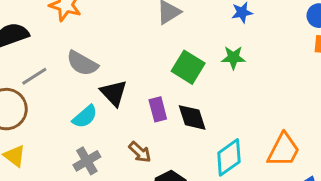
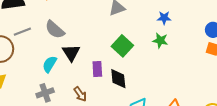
green star: (233, 58) -> (160, 40), moved
cyan semicircle: (85, 117) -> (50, 64), turned 150

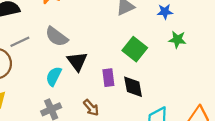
blue star: (164, 18) -> (165, 12), moved

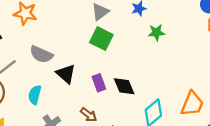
green square: (135, 49) -> (101, 39), moved
cyan semicircle: (54, 76) -> (35, 95), moved

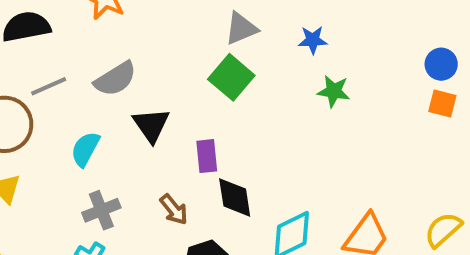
gray semicircle: (41, 54) -> (115, 79), turned -70
black diamond: (124, 86) -> (235, 197), moved

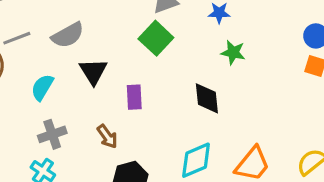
black diamond: (235, 197) -> (207, 98), moved

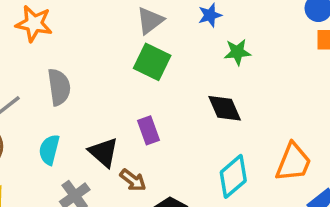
gray semicircle: (68, 35) -> (59, 87), turned -52
black triangle: (93, 71) -> (104, 152), moved

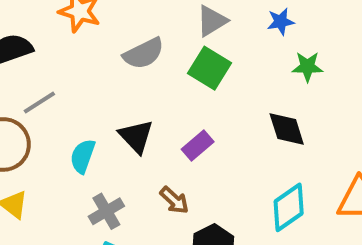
gray semicircle: (59, 87) -> (144, 53), moved, turned 66
purple rectangle: (148, 130) -> (198, 146), turned 64
black triangle: (104, 152) -> (136, 136), moved

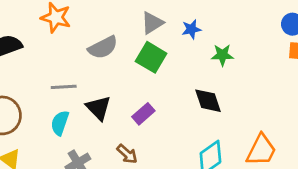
blue star: (281, 22) -> (191, 29), moved
gray line: (39, 102) -> (64, 87), moved, turned 30

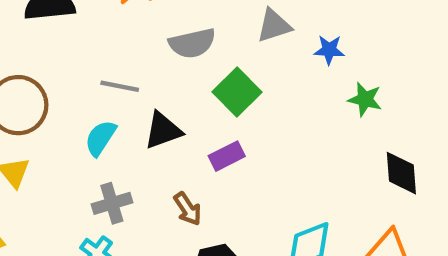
green square: (151, 57) -> (237, 92), moved
black diamond: (208, 101) -> (401, 173), moved
black triangle: (99, 108) -> (163, 130), turned 40

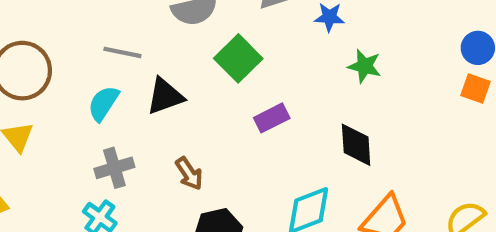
purple rectangle: (227, 156) -> (272, 118), moved
black diamond: (401, 173) -> (356, 145), moved

